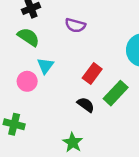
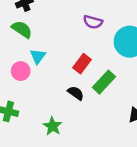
purple semicircle: (75, 25) -> (93, 22), moved
green star: (73, 142) -> (53, 126), moved

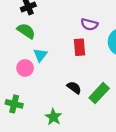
red rectangle: (82, 64) -> (80, 47), moved, turned -42
green rectangle: (104, 82) -> (99, 93), moved

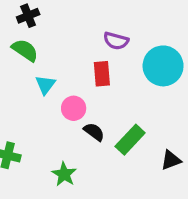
pink circle: (25, 68) -> (74, 108), moved

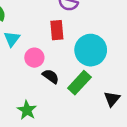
cyan circle: (163, 66) -> (91, 50), moved
black triangle: (171, 160) -> (112, 99), turned -30

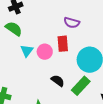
pink circle: (34, 58) -> (45, 52), moved

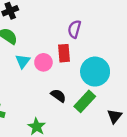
purple semicircle: (72, 23) -> (74, 29), turned 91

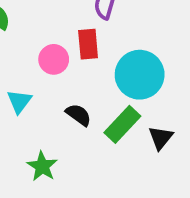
cyan triangle: (23, 61) -> (19, 101), moved
black triangle: (115, 116) -> (161, 138), moved

